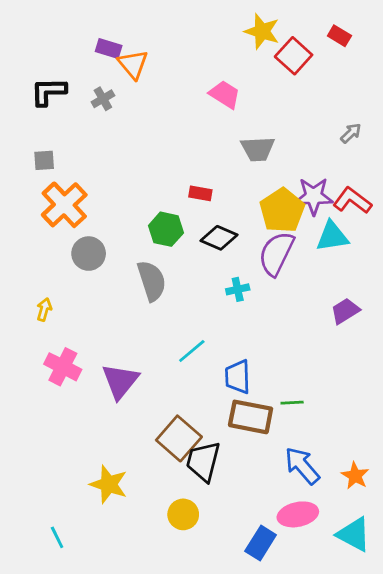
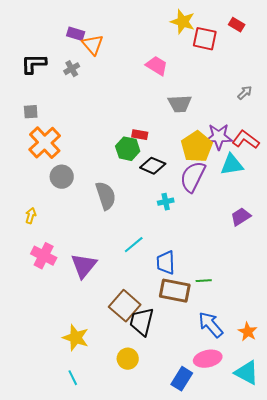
red square: (294, 56) -> (205, 39), turned -30
green hexagon: (166, 229) -> (128, 149), moved
cyan line: (57, 537) -> (73, 378), moved

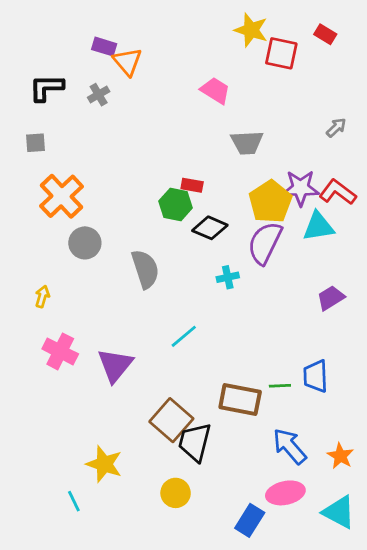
gray square: (31, 112) -> (35, 143), moved
blue trapezoid: (166, 263) -> (316, 376), moved
cyan line: (73, 378) -> (74, 501), moved

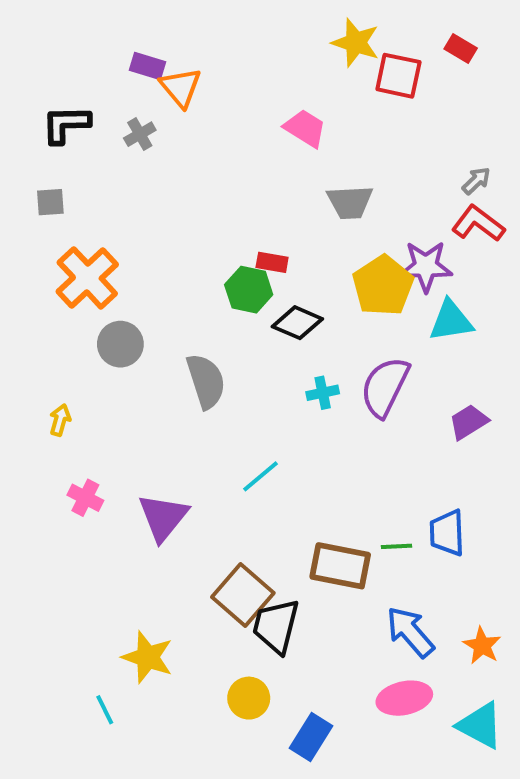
red L-shape: (338, 192) -> (478, 224), moved
purple semicircle: (265, 243) -> (385, 387), moved
pink cross: (60, 351) -> (85, 498), size x0.7
blue rectangle: (250, 520) -> (311, 737), moved

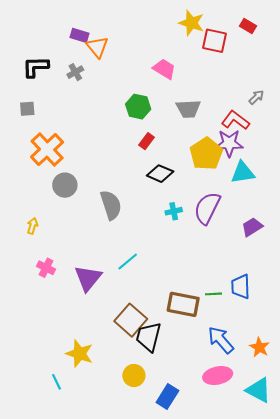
red L-shape: (478, 224) -> (235, 120), moved
red rectangle: (272, 262) -> (146, 141), turned -63
green hexagon: (249, 290) -> (138, 107), moved
cyan line: (260, 476) -> (128, 261), moved

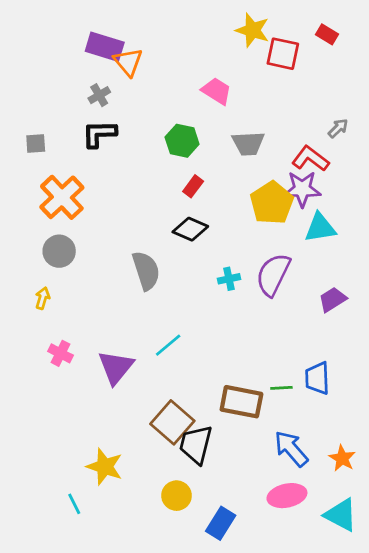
purple rectangle: (80, 35) -> (105, 47), size x1.5
black L-shape: (36, 67) -> (99, 134), moved
black diamond: (160, 174) -> (190, 229), moved
gray circle: (65, 185) -> (59, 251), moved

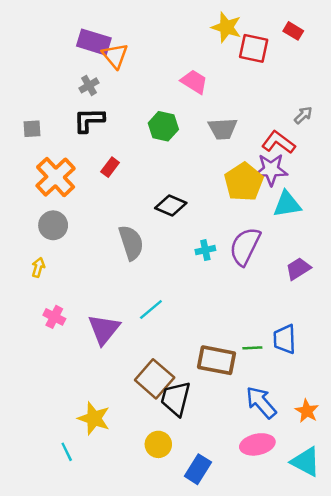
red rectangle: (193, 186) -> (110, 167), moved

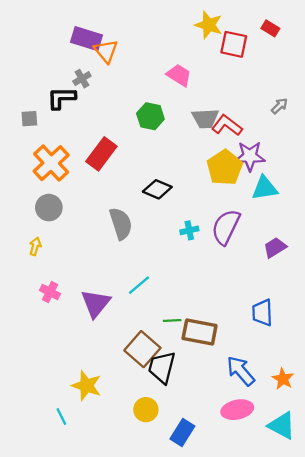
black L-shape: (89, 120) -> (61, 98), moved
red L-shape: (278, 142) -> (227, 125), moved
red rectangle: (110, 167) -> (101, 154), size x1.8
green line: (252, 348) -> (172, 321), moved

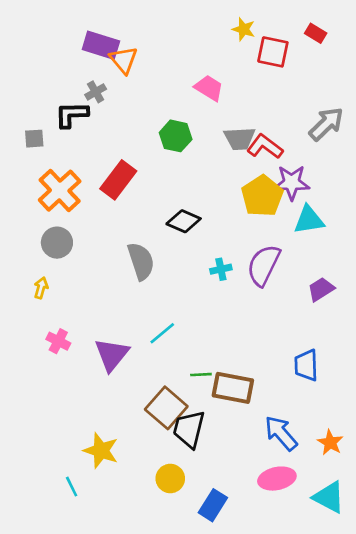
yellow star: (209, 25) -> (244, 29), size x0.7
gray arrow: (279, 106) -> (326, 124), size x1.8

